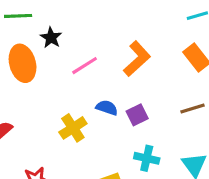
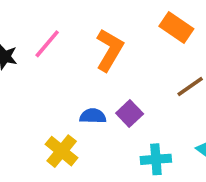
pink line: (85, 66) -> (47, 44), moved

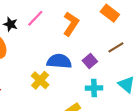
purple square: (130, 114) -> (90, 61), moved
blue semicircle: (93, 116) -> (59, 61), size x1.6

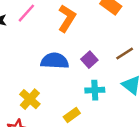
brown line: (116, 47) -> (125, 54), moved
yellow cross: (40, 80) -> (30, 99), moved

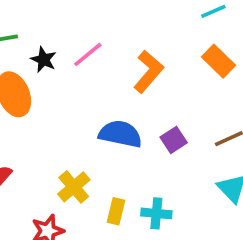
cyan cross: (95, 90) -> (156, 213), moved
yellow rectangle: (72, 115) -> (116, 211), moved, turned -49

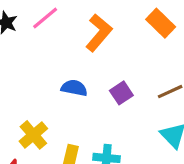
blue semicircle: (120, 134) -> (74, 88), size x0.7

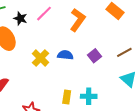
yellow cross: (33, 135) -> (41, 58), moved

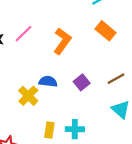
yellow cross: (41, 58) -> (28, 96), moved

